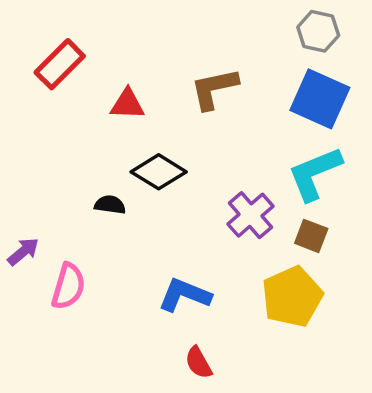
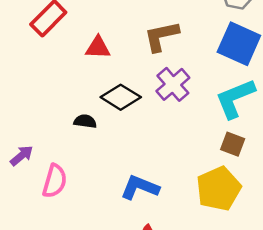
purple cross: (251, 215) -> (173, 84), moved

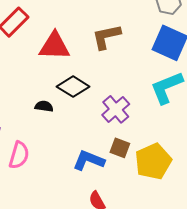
red triangle: (98, 48) -> (54, 46), size x1.5
purple cross: (173, 84) -> (116, 109), moved
brown square: (233, 144) -> (120, 148), moved

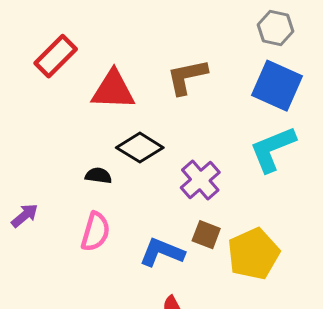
pink semicircle: (19, 155) -> (95, 232), moved

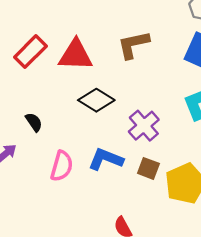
red rectangle: (56, 56) -> (30, 52), moved
black semicircle: (98, 176) -> (34, 122), moved, turned 48
blue L-shape: (162, 252) -> (106, 159), moved

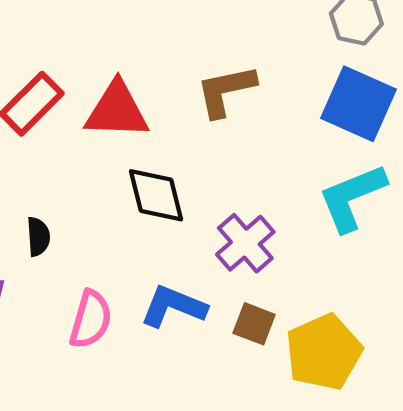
black diamond: (96, 100) -> (156, 195), turned 44
black semicircle: (34, 122) -> (38, 237), turned 30

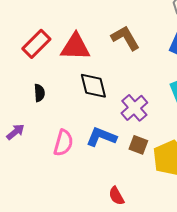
brown L-shape: (226, 91) -> (125, 38), turned 72
black semicircle: (38, 237) -> (39, 93), moved

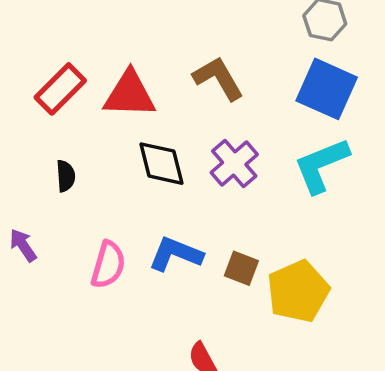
purple cross: (134, 108) -> (234, 164), moved
purple arrow: (15, 132) -> (23, 245), turned -84

